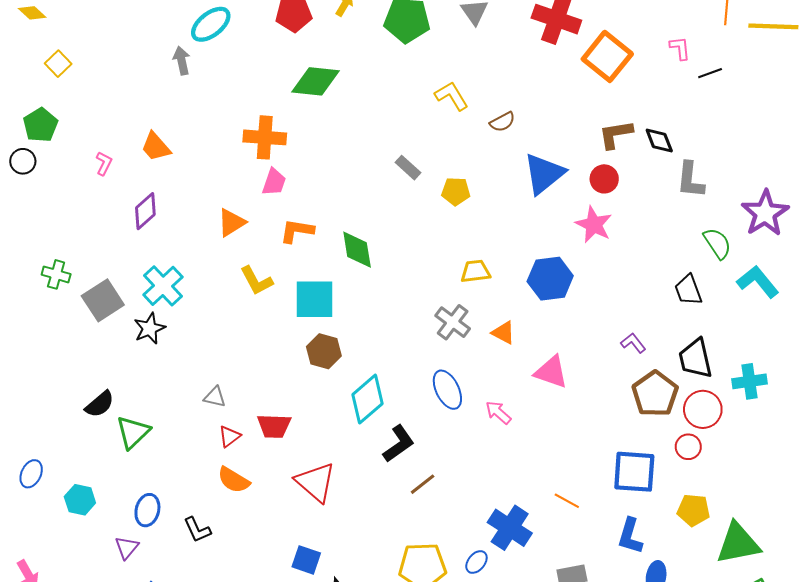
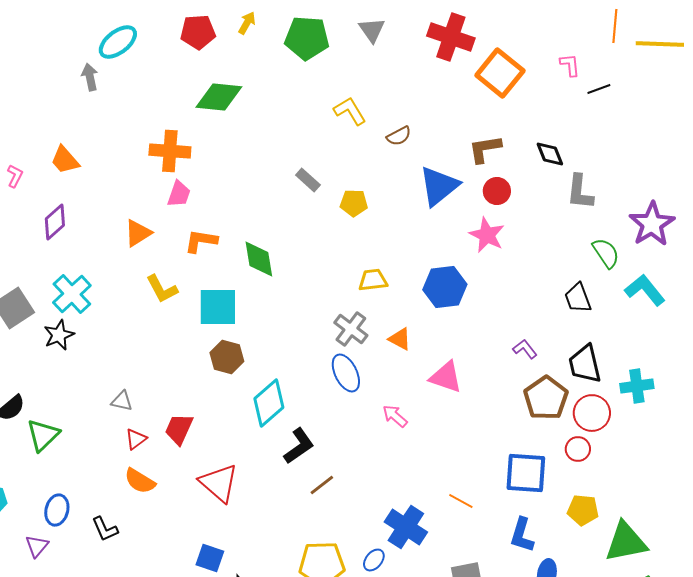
brown L-shape: (616, 134) -> (485, 149), moved
blue ellipse: (447, 390) -> (346, 373), moved
red trapezoid: (274, 426) -> (179, 429), turned 112

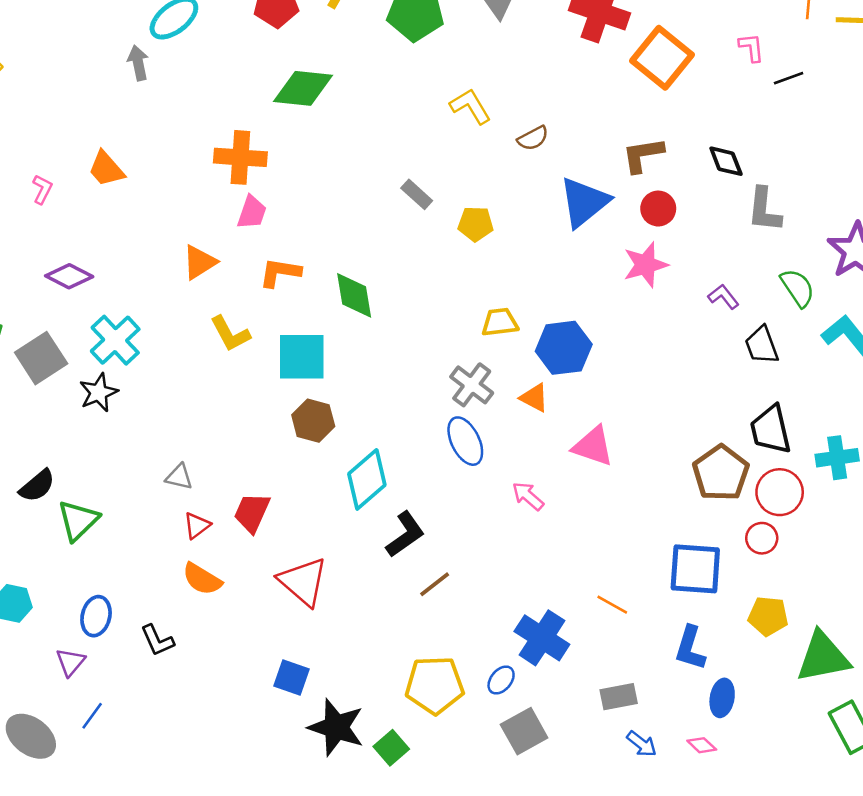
purple diamond: (55, 222) -> (69, 276), moved, turned 69
pink star: (487, 235) -> (645, 265), turned 30
blue hexagon: (445, 287) -> (564, 348), moved
purple L-shape: (525, 349) -> (723, 297), moved

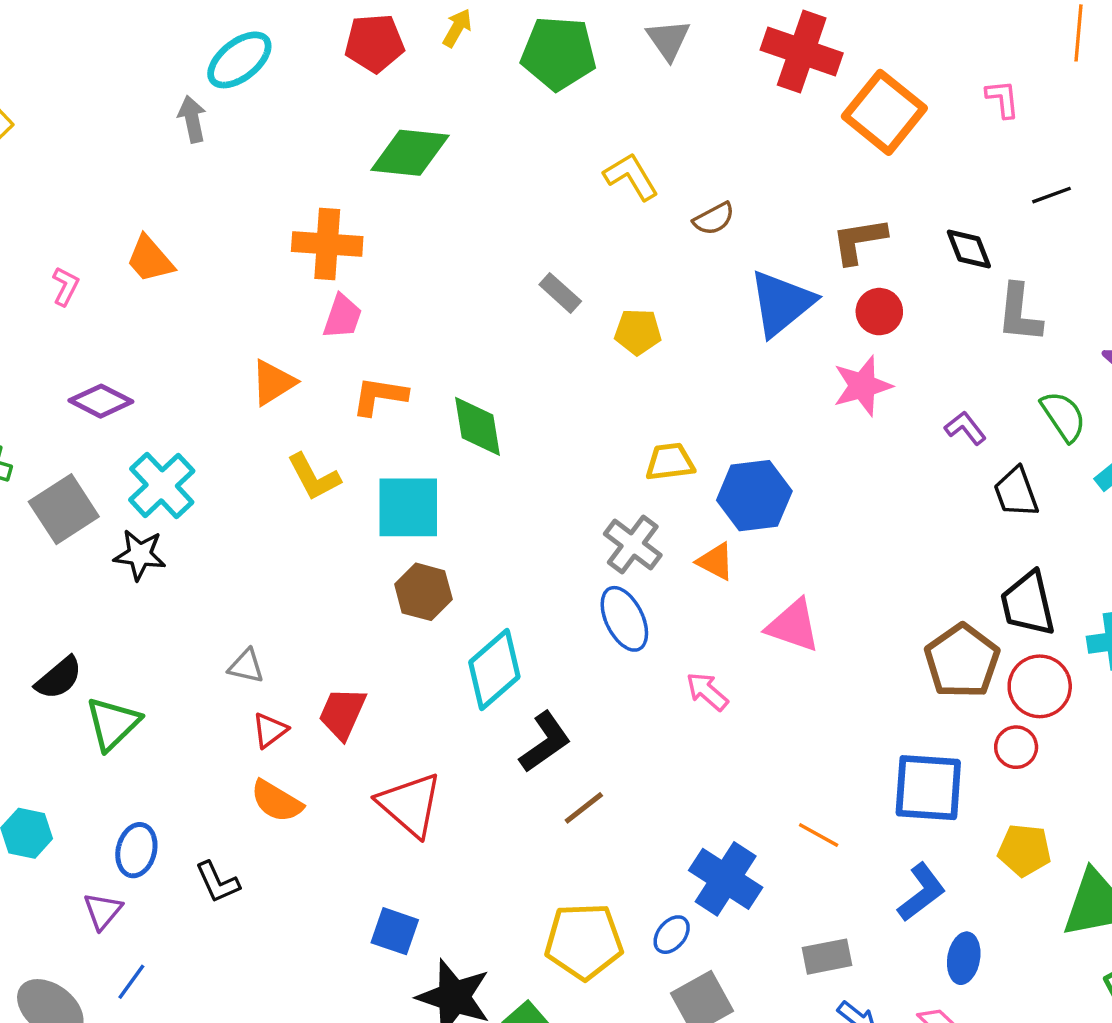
black line: (789, 78) -> (1052, 195), moved
black star: (99, 393) -> (140, 555), turned 30
blue L-shape: (690, 648) -> (922, 892), turned -144

